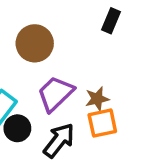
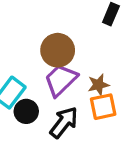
brown circle: (35, 43) -> (58, 50), moved

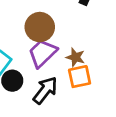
brown star: (98, 85) -> (75, 57), turned 30

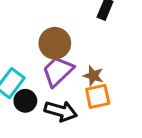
black arrow: (45, 90) -> (61, 111), turned 68

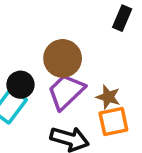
black circle: (25, 101) -> (20, 85), moved

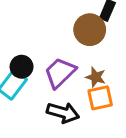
brown circle: (63, 58) -> (90, 30), moved

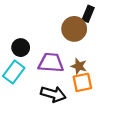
black circle: (22, 67) -> (21, 48), moved
purple trapezoid: (60, 73) -> (51, 63), turned 48

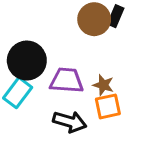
brown circle: (74, 29) -> (94, 19), moved
black circle: (21, 48) -> (27, 61), size x1.6

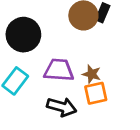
black circle: (27, 61) -> (23, 35), moved

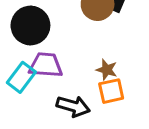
purple trapezoid: (59, 70) -> (46, 65), moved

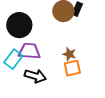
black arrow: (73, 106) -> (35, 76), moved

